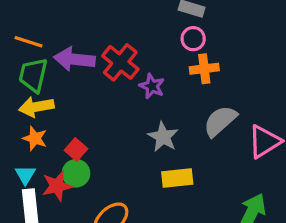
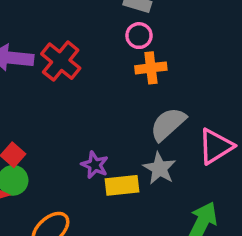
purple star: (152, 86) -> (95, 165), moved
gray star: (163, 137) -> (159, 168), moved

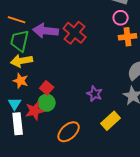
yellow rectangle: (122, 185) -> (111, 121), moved, turned -36

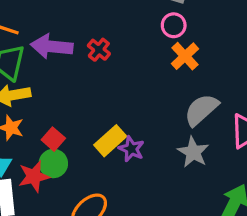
red cross: (75, 33) -> (99, 50), size x0.6
orange cross: (128, 37) -> (185, 56), turned -36
yellow rectangle: (111, 121) -> (110, 141), moved

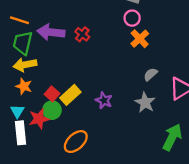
gray semicircle: (201, 110) -> (150, 74), size x0.6
yellow rectangle: (110, 141) -> (70, 95), moved

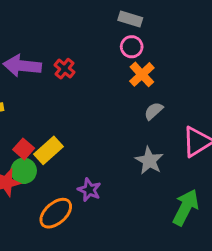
gray semicircle: (150, 74) -> (154, 111), moved
purple star: (104, 100) -> (89, 190), moved

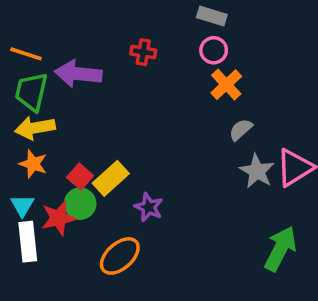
red cross: (65, 69) -> (143, 52), moved, turned -30
gray star: (149, 161) -> (257, 171), moved
purple star: (89, 190) -> (149, 207), moved

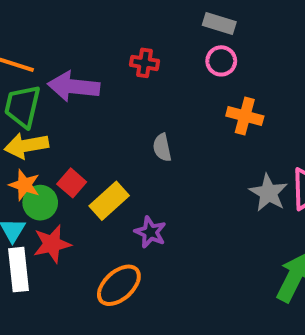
orange cross: (226, 85) -> (245, 116), moved, turned -32
gray semicircle: (241, 130) -> (162, 148), moved, turned -60
red square: (80, 177) -> (72, 183), moved
green circle: (80, 204) -> (40, 203), moved

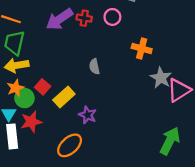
pink circle: (221, 61) -> (112, 17), moved
purple arrow: (74, 87) -> (59, 19), moved, turned -40
orange star: (24, 185) -> (15, 88), turned 30
gray star: (268, 193) -> (161, 78), moved

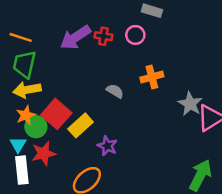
orange cross: (142, 48) -> (152, 77), moved, turned -30
gray semicircle: (94, 67) -> (115, 91), turned 133
red square: (43, 87) -> (56, 114), size x1.6

